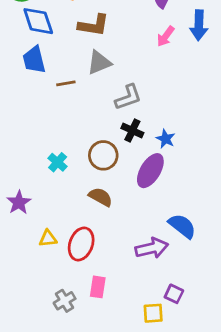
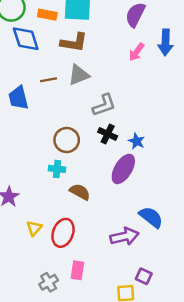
blue trapezoid: (34, 60) -> (18, 98), moved
brown line: (66, 83) -> (49, 80), moved
brown circle: (103, 155) -> (67, 140), moved
cyan cross: (58, 162) -> (57, 169), moved, turned -35
yellow triangle: (48, 238) -> (34, 228), turned -42

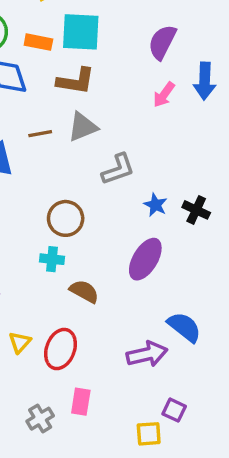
black cross: (108, 134) -> (196, 210), moved
blue star: (137, 141) -> (155, 205), moved

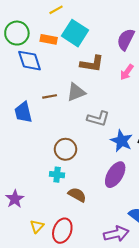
cyan square: (81, 32) -> (75, 33), turned 30
brown L-shape: (76, 81) -> (92, 64), moved
gray L-shape: (118, 169) -> (98, 119), turned 35
blue star: (155, 205) -> (121, 141), size x1.5

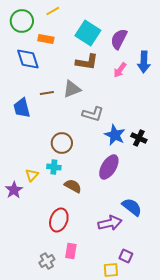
green circle: (17, 33) -> (22, 21), moved
cyan square: (75, 33) -> (88, 33), moved
yellow triangle: (37, 226) -> (32, 175), moved

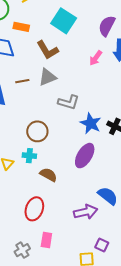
purple semicircle: (119, 39) -> (107, 26), moved
brown L-shape: (87, 62) -> (47, 50), moved, turned 50

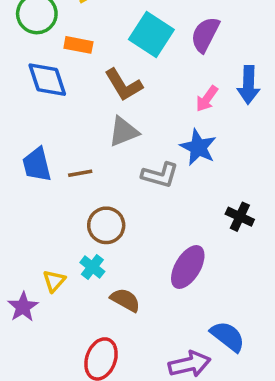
purple semicircle: (107, 26) -> (205, 35), moved
brown line: (22, 81) -> (80, 173), moved
blue star: (91, 123) -> (198, 147), moved
cyan cross: (29, 156) -> (92, 267), turned 32

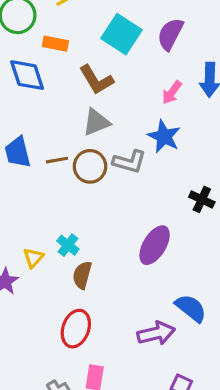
brown circle: (106, 225) -> (90, 166), moved
brown semicircle: (125, 300) -> (82, 275), moved, turned -104

